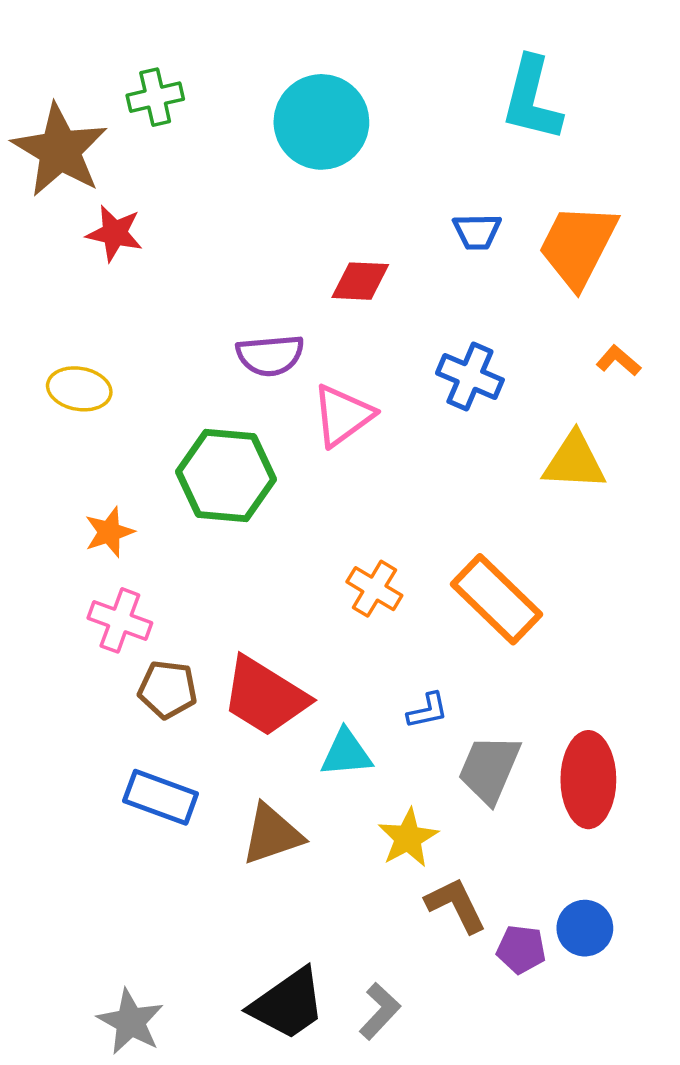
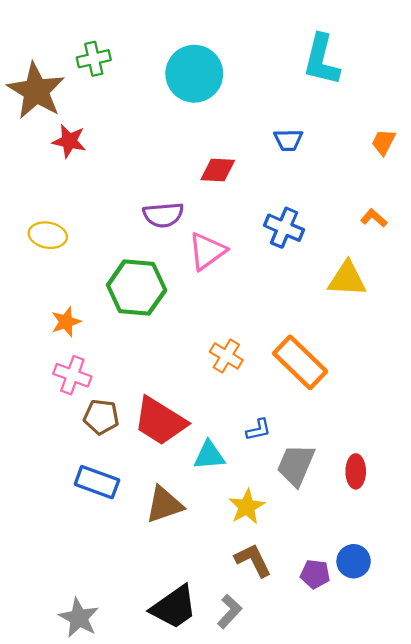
orange trapezoid: (578, 246) -> (383, 142), moved, size x0.5
red ellipse: (588, 780) -> (356, 471), size x0.6
brown L-shape: (456, 905) -> (253, 560), moved

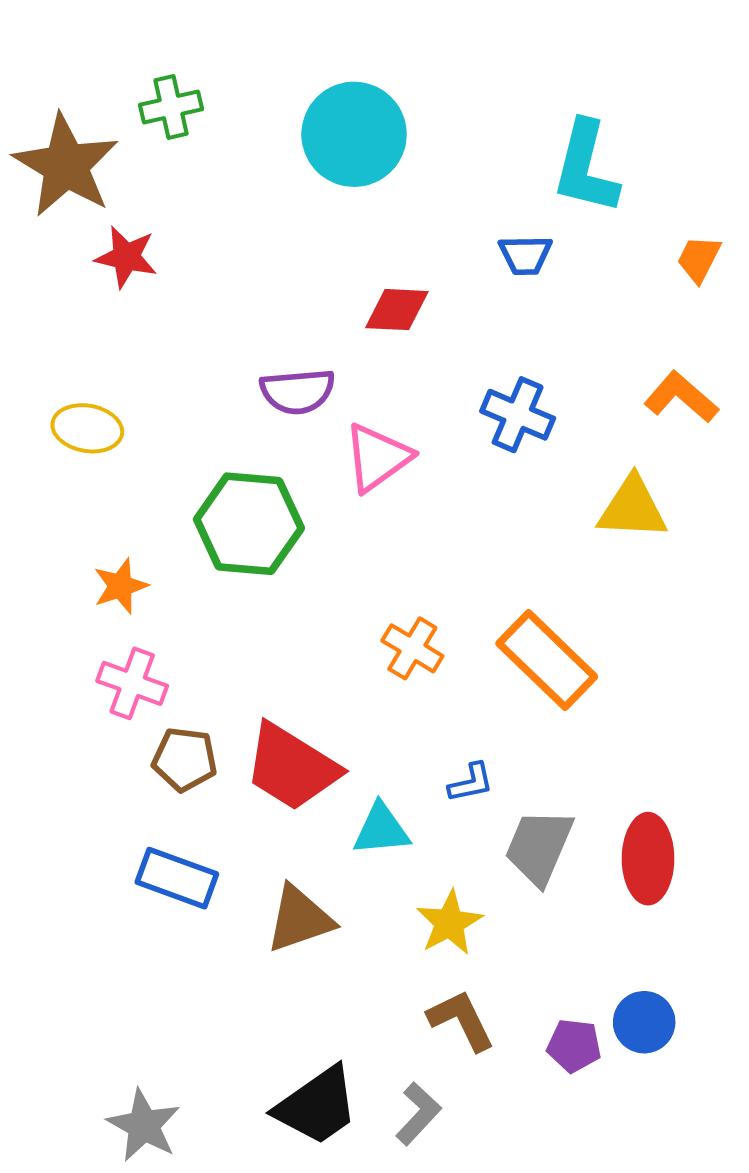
cyan L-shape: (321, 60) -> (586, 167), moved
orange L-shape: (374, 218) -> (681, 397), size x1.5
red ellipse: (356, 471) -> (648, 859), size x1.4

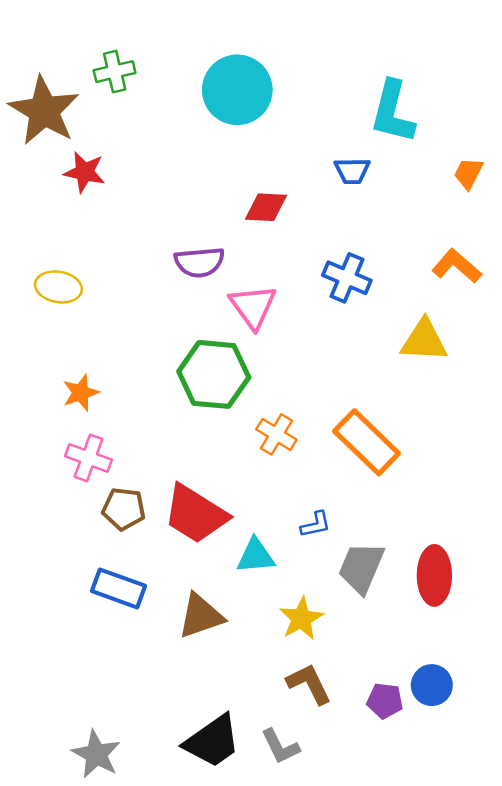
pink triangle: (377, 458) -> (253, 307), turned -30
green hexagon: (249, 524) -> (214, 374), moved
gray L-shape: (418, 1114) -> (280, 746), turned 111

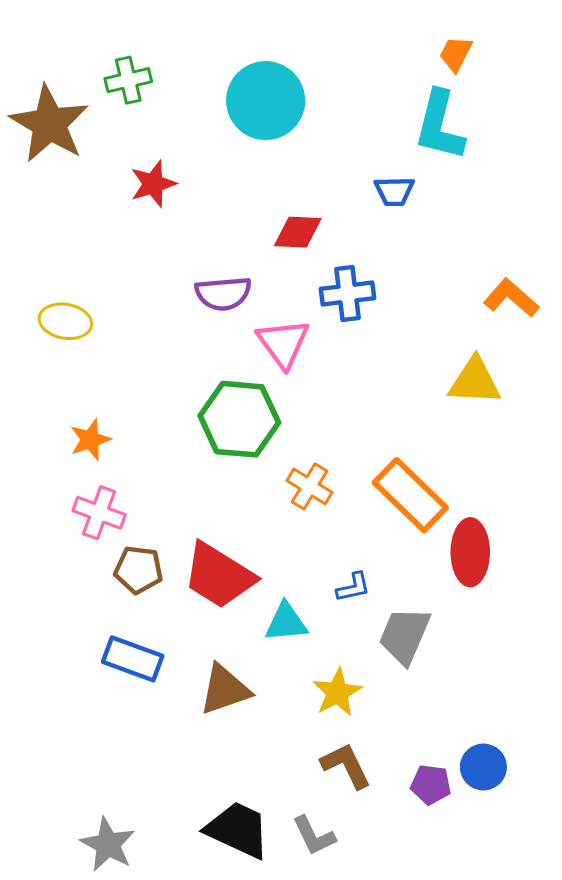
red star: (85, 172) -> (153, 184), moved, turned -30
orange trapezoid: (468, 173) -> (456, 54), moved
blue cross: (347, 278) -> (347, 293), moved, turned -30
red ellipse: (434, 575) -> (470, 552), moved
black trapezoid: (212, 741) -> (238, 830), turned -120

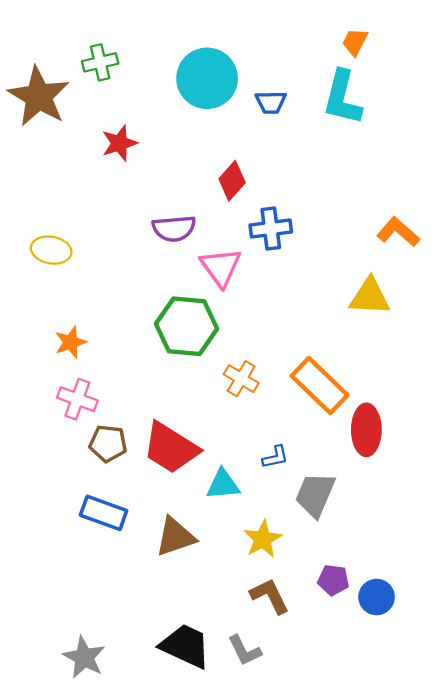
blue trapezoid: (394, 191) -> (271, 102), moved
red diamond: (298, 232) -> (232, 181), turned -51
purple pentagon: (431, 785) -> (333, 580), moved

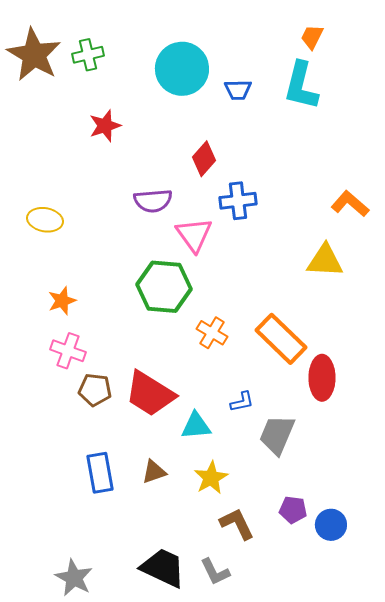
brown star: (39, 97) -> (34, 55), moved
blue rectangle: (104, 513) -> (100, 473), moved, turned 60
brown triangle: (175, 537) -> (154, 472), size x0.7
yellow star: (263, 539) -> (211, 478), moved

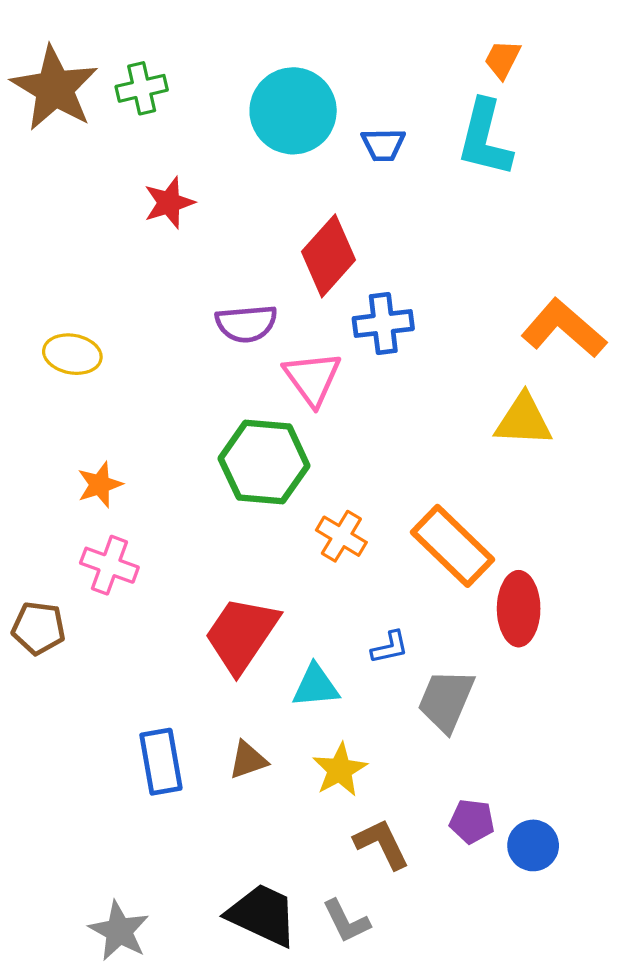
red diamond: (204, 159) -> (329, 256), size x1.4
orange L-shape: (350, 204) -> (564, 328), size x1.4
brown pentagon: (95, 390) -> (39, 628), moved
red trapezoid: (150, 394) -> (242, 634), turned 92

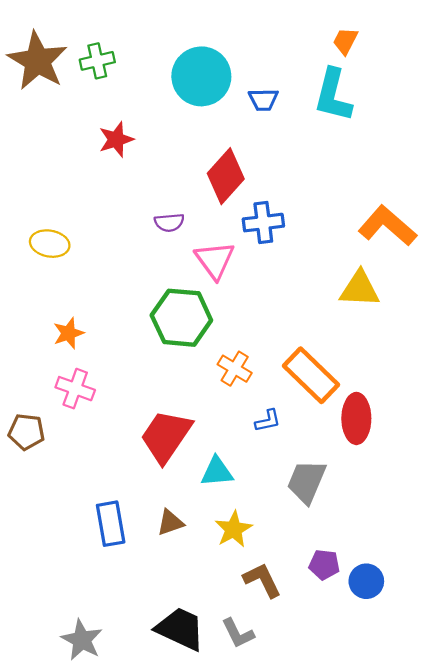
purple semicircle: (246, 324) -> (169, 223), size x0.7
blue L-shape: (390, 647) -> (268, 421), moved

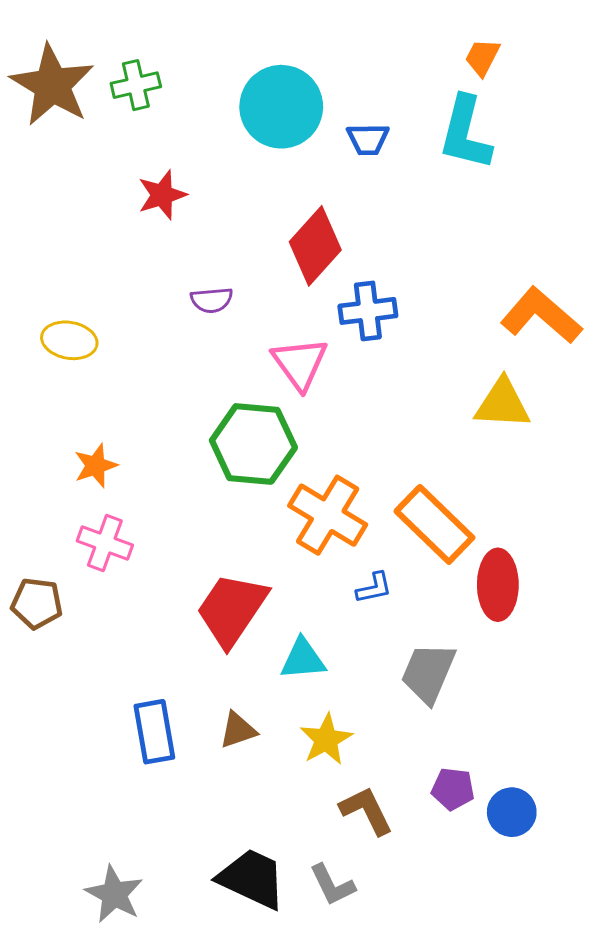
purple semicircle: (169, 223) -> (212, 300), moved
orange cross: (235, 369) -> (328, 515), size x1.6

